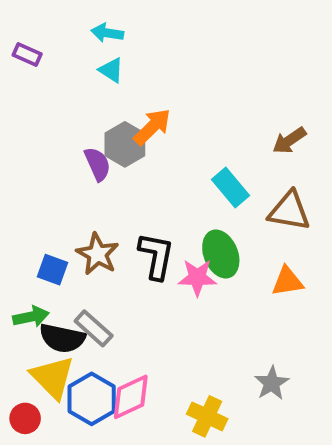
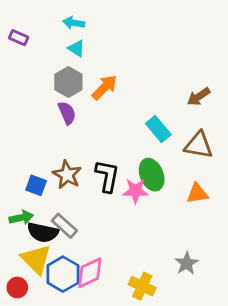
gray hexagon: (125, 144) -> (68, 82), moved

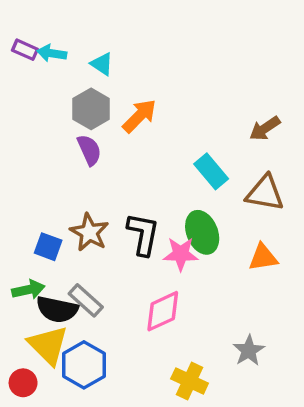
cyan arrow: (74, 23) -> (52, 53), moved
pink diamond: (90, 273) -> (163, 311), moved

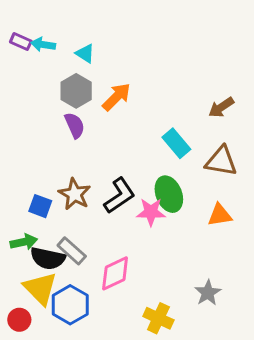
black L-shape: (143, 234) -> (120, 196), turned 45
pink diamond: (163, 311) -> (115, 273), moved

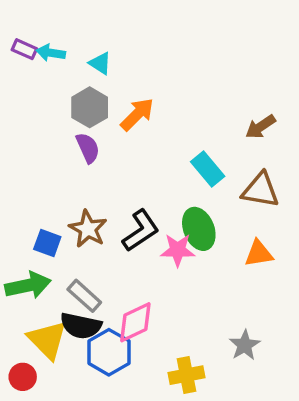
green arrow: (24, 242) -> (28, 285), size x1.4
black semicircle: (48, 258) -> (81, 326), moved
blue hexagon: (70, 305) -> (109, 352), moved
yellow cross: (158, 318) -> (186, 375), turned -36

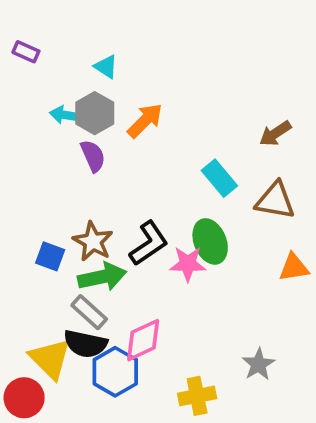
cyan arrow: (51, 53) -> (65, 115), moved
orange triangle: (259, 254) -> (294, 268), moved
green arrow: (28, 285) -> (102, 277), moved
red circle: (23, 377) -> (24, 398), size x1.4

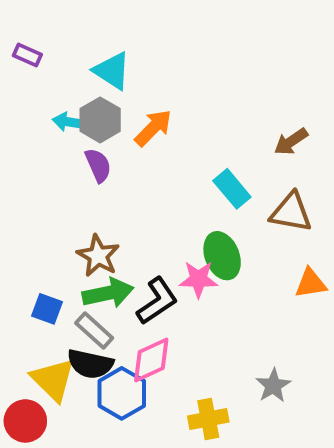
cyan triangle: (106, 67) -> (112, 71), size x1.5
black L-shape: (149, 243) -> (157, 301), moved
blue square: (50, 256) -> (47, 309), moved

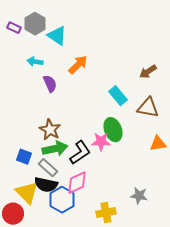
gray hexagon: (100, 120) -> (35, 24), moved
gray star: (273, 386) -> (139, 196), turned -30

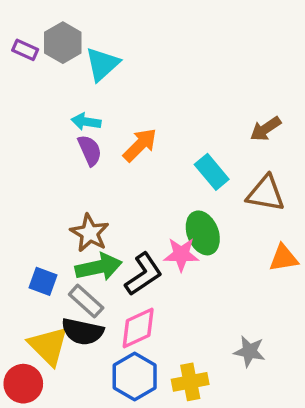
cyan triangle: (57, 36) -> (102, 64), turned 45
cyan arrow: (35, 62) -> (86, 122), moved
orange arrow: (78, 65) -> (140, 145), moved
blue hexagon: (62, 200) -> (135, 376), moved

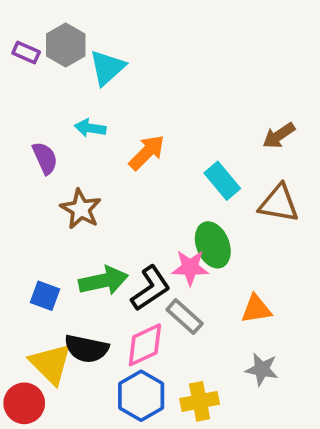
purple semicircle: (90, 150) -> (45, 158), moved
brown star: (90, 233) -> (81, 209), moved
orange triangle: (284, 258) -> (256, 309), moved
gray rectangle: (86, 301) -> (185, 317), moved

